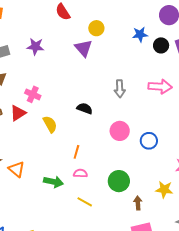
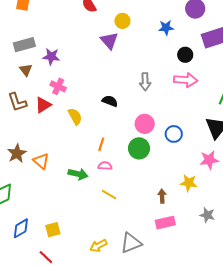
black circle: (161, 45) -> (185, 55), moved
purple star: (35, 46) -> (51, 57), moved
green circle: (119, 181) -> (139, 148), moved

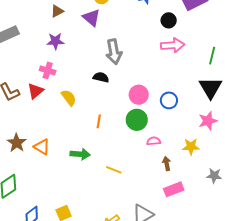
purple star: (51, 57) -> (55, 41), moved
brown triangle: (26, 70) -> (57, 11), moved, turned 48
gray arrow: (145, 82) -> (114, 52), moved, size x1.4
pink semicircle: (105, 166) -> (154, 141), moved

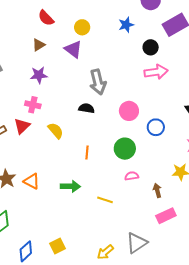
pink circle: (139, 95) -> (129, 111), moved
pink semicircle: (154, 141) -> (132, 176), moved

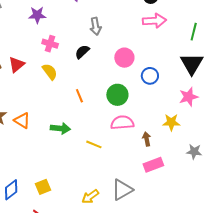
gray arrow: (98, 82) -> (96, 26), size x0.7
pink cross: (33, 105) -> (50, 44), moved
black semicircle: (86, 108) -> (82, 52), turned -56
orange line: (87, 152) -> (79, 96), turned -32
pink semicircle: (132, 176) -> (122, 123), size x1.6

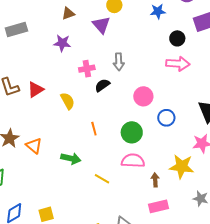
pink cross: (50, 44) -> (87, 69), moved, turned -35
yellow star: (171, 122) -> (182, 167), size x1.4

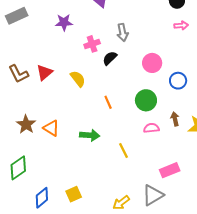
pink arrow: (178, 64) -> (181, 25), size x0.6
pink semicircle: (133, 161) -> (151, 128), size x0.7
yellow line: (102, 179) -> (123, 151), turned 42
brown arrow: (155, 180) -> (175, 119), moved
pink rectangle: (159, 206) -> (170, 170), moved

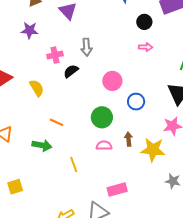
orange line: (108, 102) -> (56, 122), moved, turned -48
yellow square: (74, 194) -> (15, 187), moved

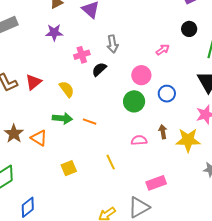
black circle: (144, 22) -> (189, 29), moved
pink arrow: (146, 47) -> (163, 50), moved, turned -32
green circle: (102, 117) -> (134, 101), moved
green arrow: (42, 145) -> (62, 118), moved
yellow square: (15, 187) -> (69, 168), moved

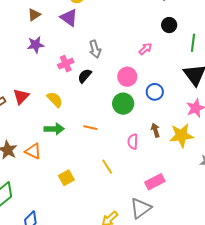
orange line: (90, 122) -> (90, 128), moved
pink semicircle: (139, 140) -> (133, 142), turned -77

